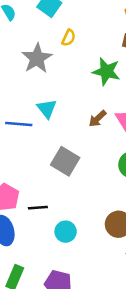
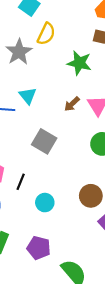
yellow semicircle: (69, 38) -> (46, 34), size x1.5
black line: (38, 208) -> (21, 182), turned -63

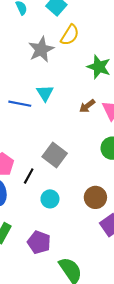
gray square: (44, 141) -> (55, 155), moved

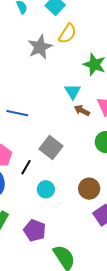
cyan triangle: (45, 93) -> (73, 91), moved
blue line: (20, 104) -> (17, 113), moved
brown arrow: (87, 106) -> (82, 110), moved, turned 63

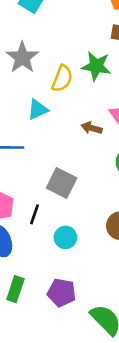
yellow semicircle: (67, 34) -> (62, 79), moved
cyan triangle: (73, 91) -> (38, 110), moved, turned 48

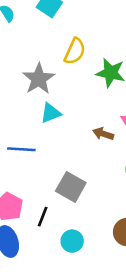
gray star: (22, 57) -> (39, 79), moved
yellow semicircle: (62, 79) -> (75, 51), moved

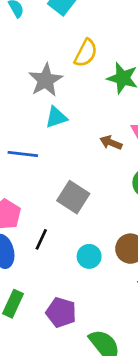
black line: (43, 217) -> (41, 239), moved
cyan circle: (72, 241) -> (89, 256), moved

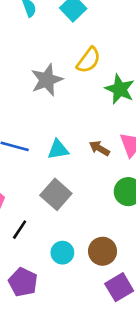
cyan triangle: (56, 117) -> (58, 150), moved
purple pentagon: (61, 312) -> (23, 282), moved

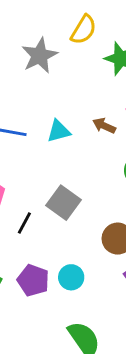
gray square: (56, 194) -> (64, 203), moved
cyan circle: (62, 253) -> (71, 277), moved

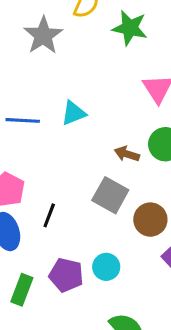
brown arrow: (104, 126) -> (127, 154), moved
gray square: (64, 203) -> (110, 195), moved

